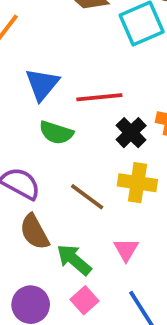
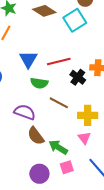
yellow cross: (137, 183) -> (88, 115), moved
brown line: (87, 197) -> (59, 103), moved
pink square: (84, 300) -> (67, 167), turned 32

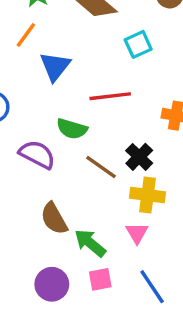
cyan square: (75, 20) -> (138, 44), moved, size x0.7
blue triangle: (28, 59) -> (55, 66), moved
black cross: (78, 77) -> (139, 157), moved
purple semicircle: (25, 112) -> (37, 154), moved

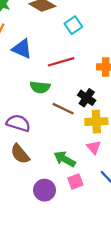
blue triangle: (55, 66) -> (22, 49), turned -35
purple semicircle: (37, 154) -> (18, 123), moved
brown semicircle: (54, 219) -> (20, 154), moved

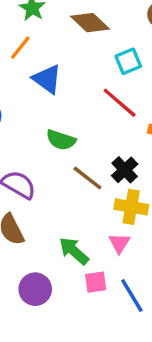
red line: (61, 62) -> (120, 103), moved, turned 45
pink square: (75, 181) -> (96, 282), moved

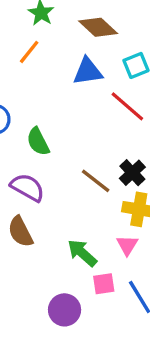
blue triangle: (47, 79) -> (88, 71), moved, turned -44
green semicircle: (61, 140) -> (38, 142), moved, turned 44
purple circle: (35, 289) -> (65, 310), moved

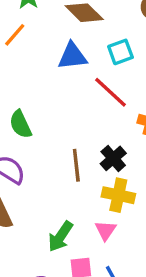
brown line: (96, 181) -> (76, 165), turned 44
green arrow: (82, 253) -> (60, 236), turned -100

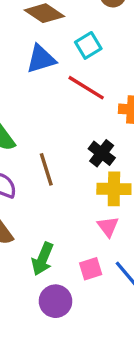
brown line: (76, 165) -> (46, 169), moved
green arrow: (60, 236) -> (43, 259), moved

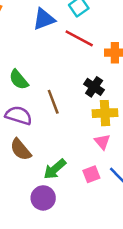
green arrow: (43, 259) -> (55, 169), turned 30
purple circle: (56, 301) -> (43, 198), moved

